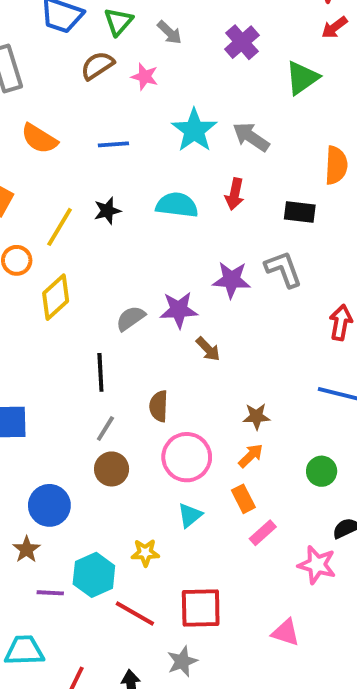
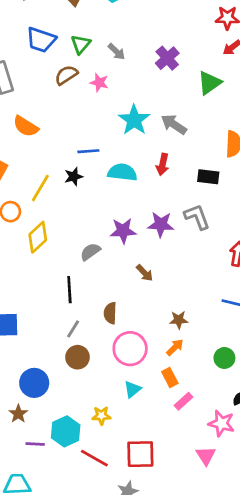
blue line: (113, 144) -> (88, 151), moved
purple star: (179, 310) -> (123, 231), moved
pink triangle: (286, 633) -> (206, 456), moved, turned 40

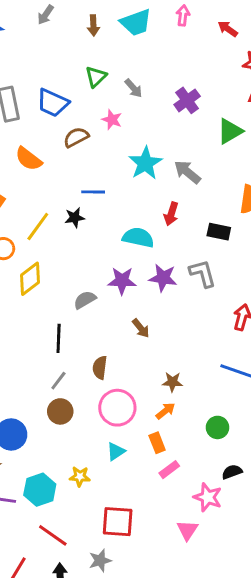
blue trapezoid: (41, 40) -> (53, 103), moved
brown semicircle: (66, 75) -> (76, 137), moved
cyan semicircle: (122, 172) -> (138, 237), moved
red line: (94, 458) -> (53, 535), moved

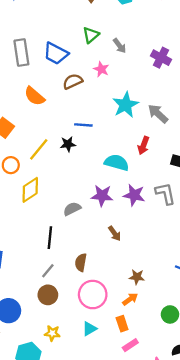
purple cross: (187, 100) -> (161, 58), turned -30
yellow star: (80, 476) -> (52, 333), moved

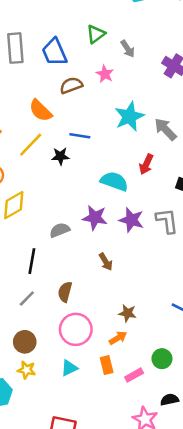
blue trapezoid: (56, 53) -> (54, 52), turned 35
orange semicircle: (35, 96) -> (40, 111), moved
yellow line: (39, 149) -> (31, 145), moved
brown circle: (48, 295) -> (25, 342), moved
pink rectangle: (130, 345) -> (134, 375), moved

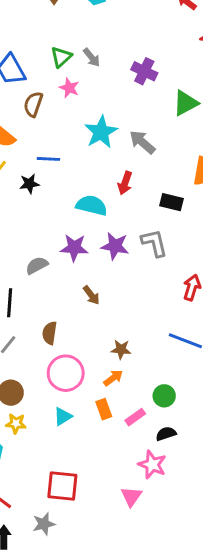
green triangle: (96, 34) -> (61, 57), moved
brown semicircle: (71, 85) -> (33, 104), turned -45
black semicircle: (169, 400) -> (166, 434), moved

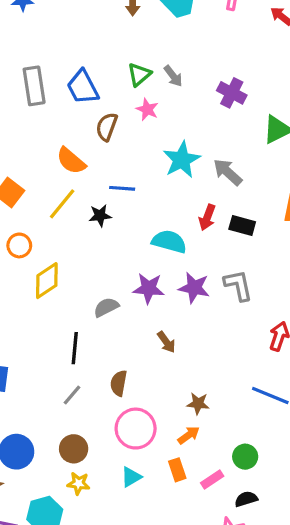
black rectangle: (172, 202) -> (242, 225), moved

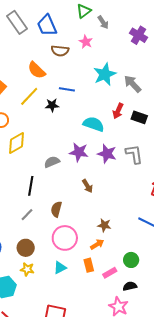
green triangle: (139, 74) -> (84, 11), moved
gray rectangle: (34, 86) -> (17, 22), turned -30
brown semicircle: (107, 127) -> (60, 51), turned -108

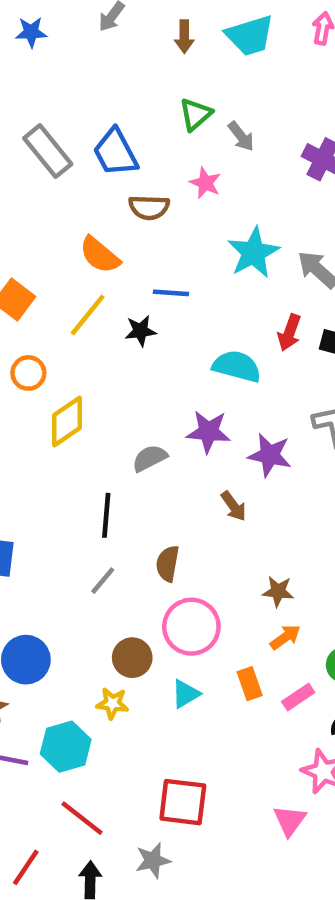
purple star: (107, 154) -> (270, 455), moved
orange arrow: (97, 244) -> (285, 637), moved
brown circle: (26, 248) -> (132, 658), moved

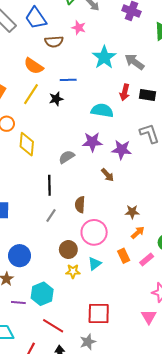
yellow diamond: (67, 422) -> (27, 144), turned -45
yellow star: (112, 703) -> (73, 271), moved

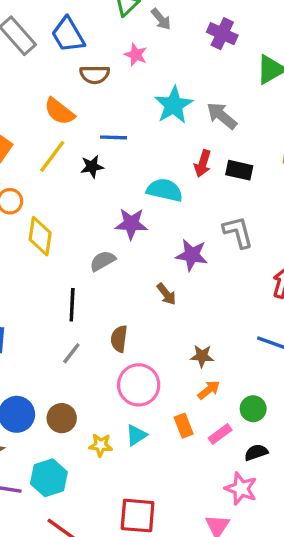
purple star: (92, 142) -> (131, 224), moved
brown circle: (68, 250) -> (62, 418), moved

